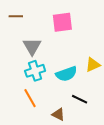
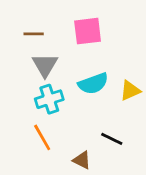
brown line: (16, 16) -> (34, 34), moved
cyan semicircle: (66, 74) -> (93, 84), moved

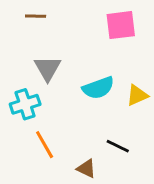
pink square: (88, 31) -> (121, 25), moved
brown line: (34, 34) -> (36, 16), moved
cyan cross: (49, 99) -> (25, 104), moved

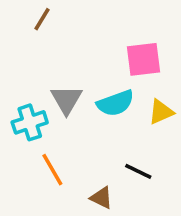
brown line: (36, 16) -> (42, 19), turned -60
pink square: (121, 25) -> (143, 59), moved
gray triangle: (48, 68) -> (66, 100), moved

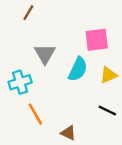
gray triangle: (66, 100) -> (45, 54), moved
cyan semicircle: (115, 103) -> (78, 69), turned -45
black line: (138, 171) -> (107, 110), moved

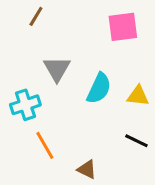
pink square: (97, 40) -> (123, 27), moved
yellow triangle: (108, 75) -> (138, 96), turned 30

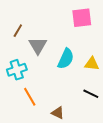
brown line: (36, 16) -> (18, 31), moved

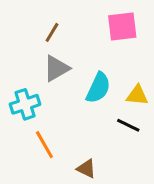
brown line: (18, 31) -> (52, 32), moved
gray triangle: (38, 46) -> (56, 68), turned 30
black line: (91, 94) -> (128, 125), moved

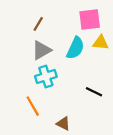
cyan semicircle: (98, 88) -> (75, 48), moved
yellow triangle: (137, 95) -> (101, 43), moved
cyan cross: (25, 104) -> (46, 76), moved

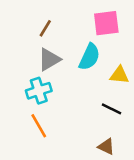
yellow triangle: (101, 43) -> (119, 75), moved
cyan cross: (46, 76) -> (39, 91), moved
brown triangle: (63, 124) -> (106, 147), moved

